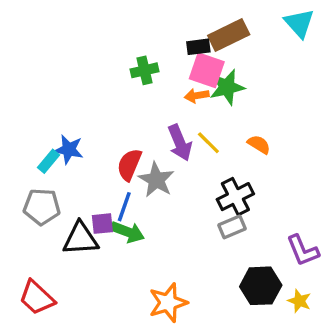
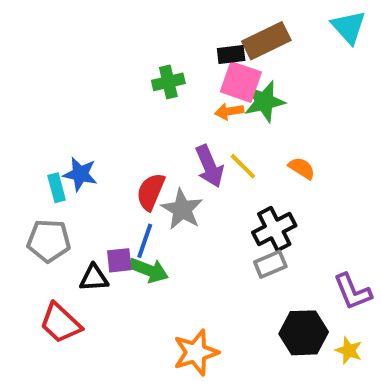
cyan rectangle: (49, 161) -> (57, 188), turned -55
black triangle: (81, 239) -> (94, 278), size x0.7
red trapezoid: (37, 298) -> (61, 323), moved

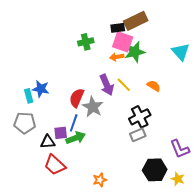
cyan triangle: (349, 27) -> (181, 52), moved
green arrow: (149, 270) -> (76, 138), turned -42
red trapezoid: (61, 323) -> (55, 165), moved
orange star: (196, 352) -> (100, 180), size x0.6

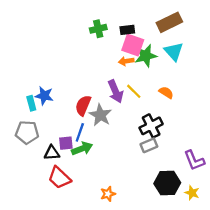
brown rectangle: (136, 21) -> (169, 22), moved
green cross: (86, 42) -> (98, 29), moved
cyan triangle: (181, 52) -> (174, 51), moved

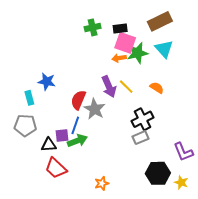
blue star: (44, 96) -> (47, 82), moved

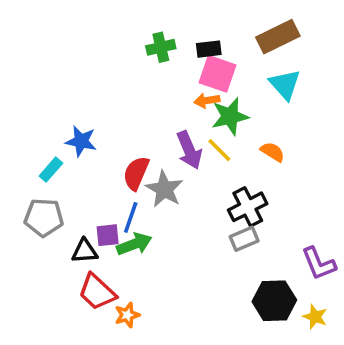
green star: (137, 53) -> (230, 116), moved
cyan rectangle: (29, 98) -> (51, 170), turned 56
orange star: (102, 183) -> (127, 315), moved

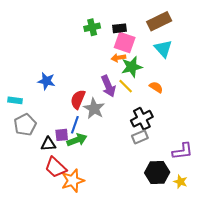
cyan rectangle: (51, 170) -> (15, 100), moved, turned 56
gray pentagon: (44, 217) -> (25, 125), turned -30
purple L-shape: (319, 264) -> (182, 151), turned -75
orange star: (127, 315) -> (73, 181), size x1.6

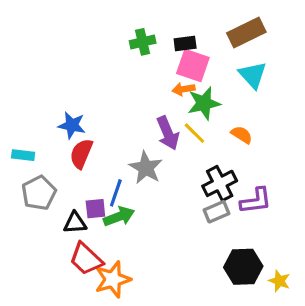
red semicircle: (78, 99) -> (81, 154), moved
purple L-shape: (182, 151) -> (256, 201), moved

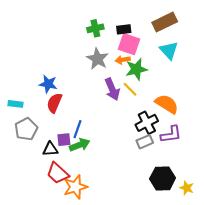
orange semicircle: (242, 135) -> (167, 104), moved, size x1.6
gray star: (146, 168) -> (97, 59), moved

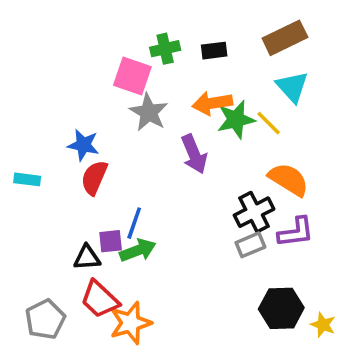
pink square: (129, 44) -> (132, 76), moved
gray star: (97, 59) -> (149, 112), moved
orange arrow: (123, 60) -> (212, 103), size x1.5
yellow line: (130, 89) -> (269, 123), moved
gray pentagon: (26, 129) -> (45, 319), moved

